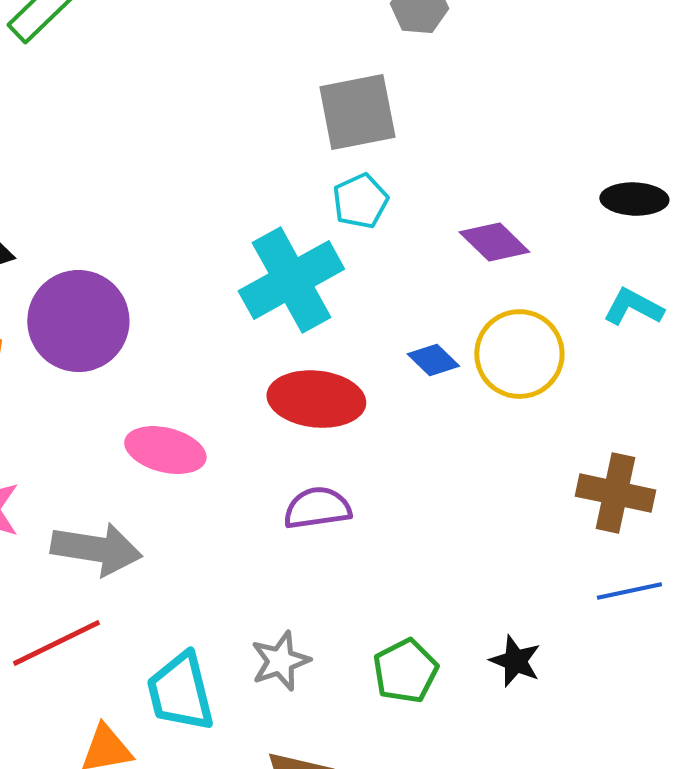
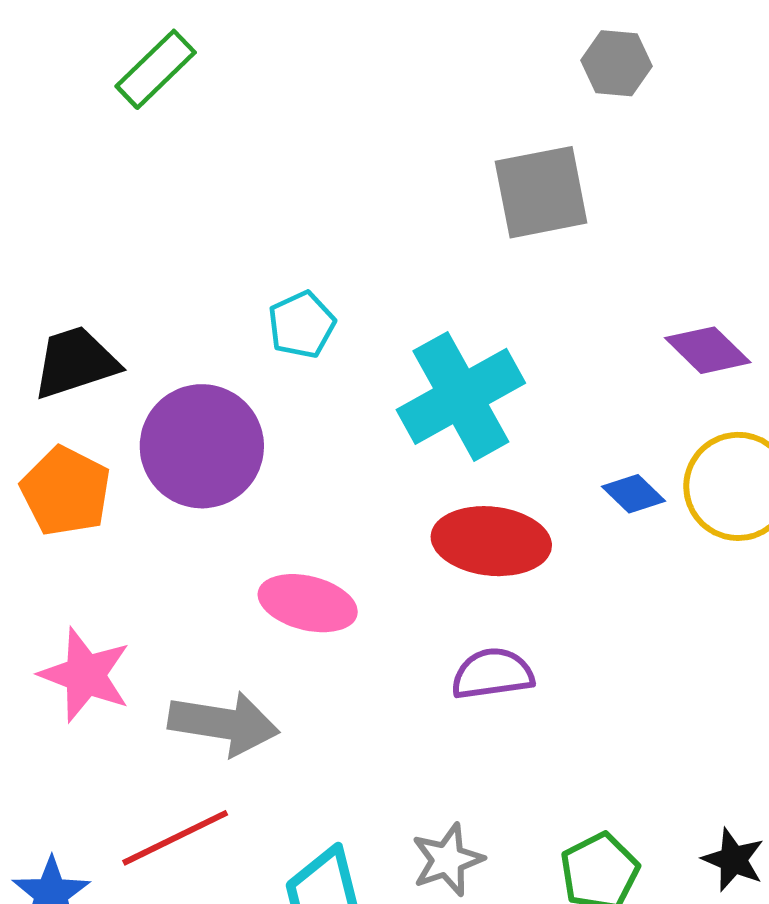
cyan pentagon: (360, 201) -> (302, 325), moved

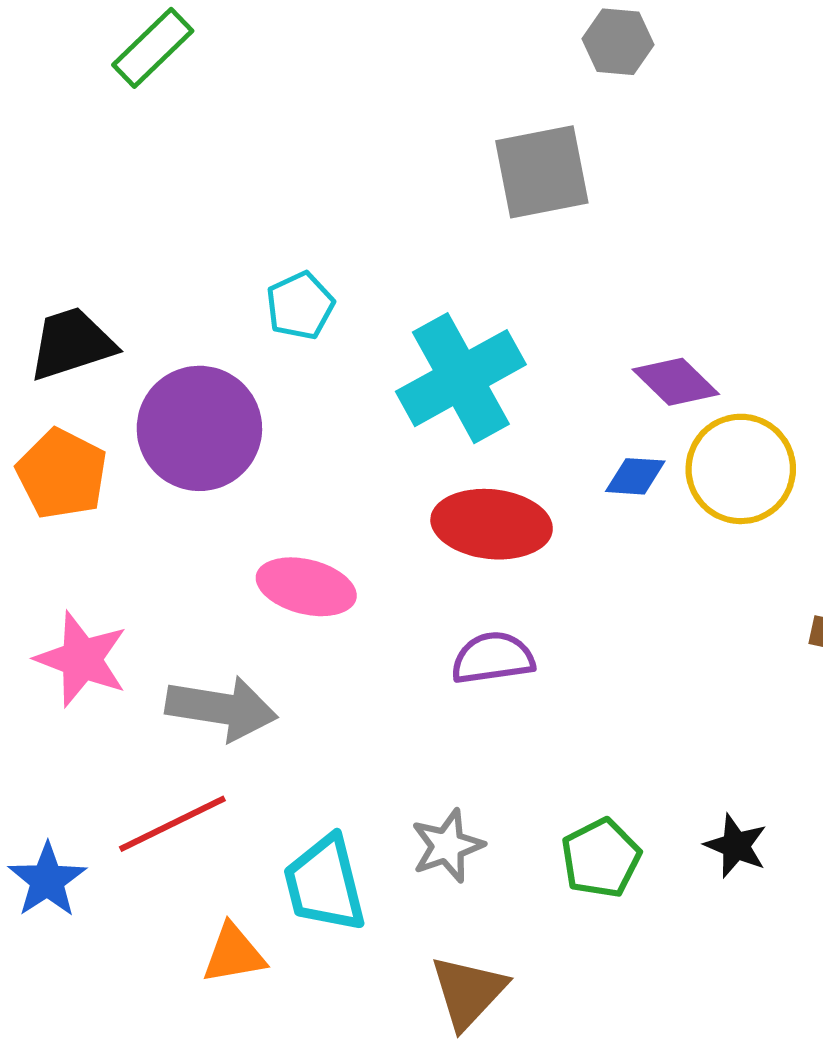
purple diamond: (708, 350) -> (676, 382), moved
blue diamond: (634, 494) -> (635, 476), turned -40

